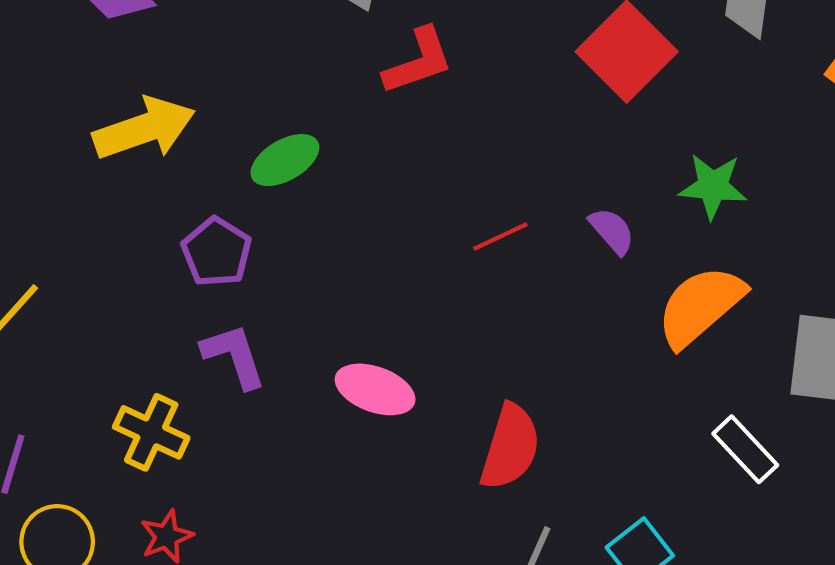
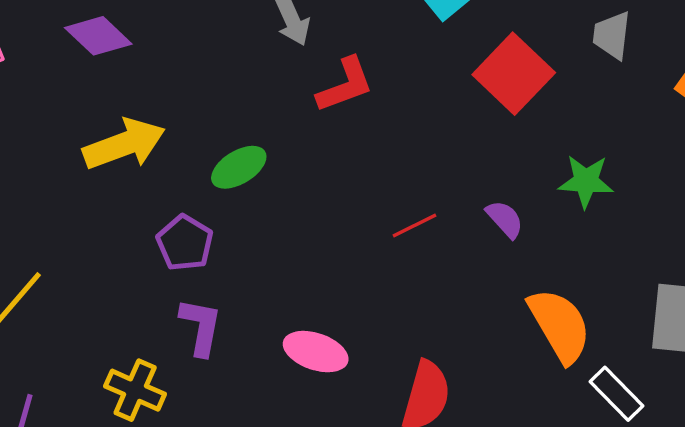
orange semicircle: (700, 306) -> (560, 325), moved, turned 102
purple L-shape: (234, 356) -> (201, 327), turned 30

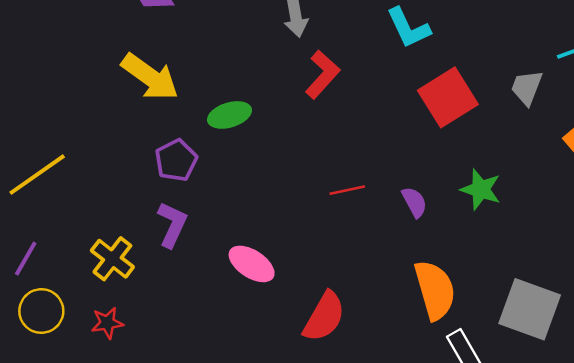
red L-shape: (345, 85) -> (322, 74), turned -42
yellow arrow: (124, 144) -> (150, 77), turned 42

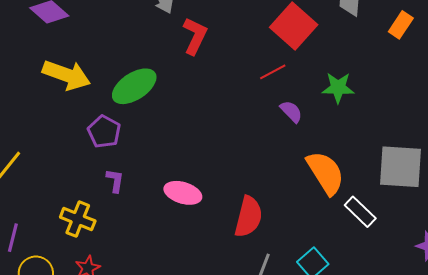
green ellipse: (229, 115) -> (134, 86), size x1.4
red line: (347, 190) -> (273, 72), moved
purple L-shape: (172, 225) -> (115, 181), size x0.7

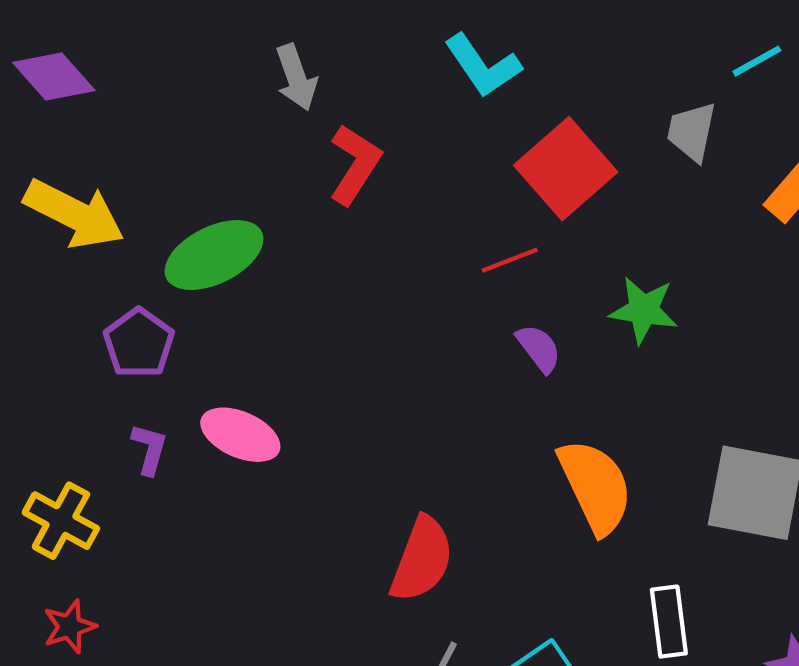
pink ellipse: (183, 193) -> (240, 435), moved
white rectangle: (360, 212) -> (669, 622), moved, turned 32

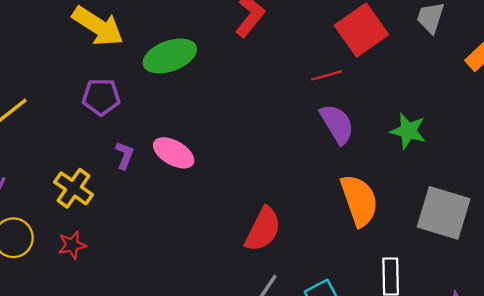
green star: (644, 310) -> (408, 131), moved
purple pentagon: (139, 343) -> (101, 97), moved, turned 30
purple semicircle: (539, 348) -> (337, 124), size x1.5

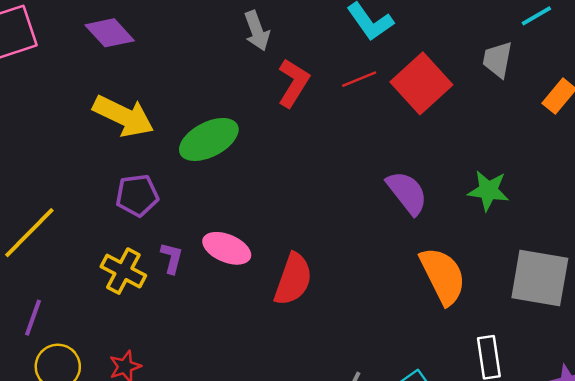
red line: (327, 75) -> (359, 79), moved
yellow cross: (73, 188) -> (123, 271), moved
red semicircle: (263, 229) -> (293, 279), moved

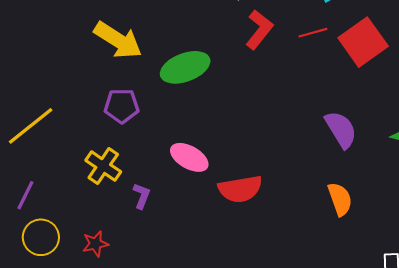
purple L-shape: (172, 258) -> (142, 196), moved
orange semicircle: (443, 276) -> (340, 199), moved, size x0.7
red semicircle: (293, 279) -> (240, 189), turned 54

